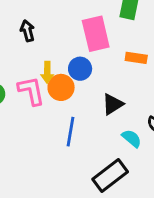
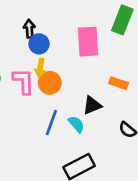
orange rectangle: (136, 58) -> (118, 83), moved
blue circle: (80, 69) -> (39, 44), moved
cyan semicircle: (132, 138) -> (76, 124), moved

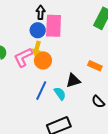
black arrow: (29, 29) -> (41, 12), moved
pink rectangle: (88, 42) -> (54, 26), moved
pink L-shape: (24, 81) -> (23, 57), turned -120

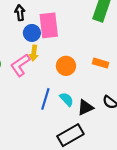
black arrow: (41, 12) -> (20, 13), moved
orange circle: (43, 60) -> (66, 66), moved
black triangle: (73, 81) -> (85, 107), moved

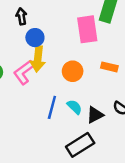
pink rectangle: (49, 25) -> (87, 29), moved
yellow arrow: (34, 53) -> (38, 59), size x1.5

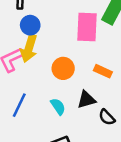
blue line: (52, 107) -> (19, 105), moved
black triangle: (95, 115) -> (86, 100), moved

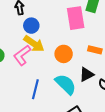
yellow arrow: (29, 48) -> (34, 44), turned -60
cyan semicircle: (58, 106) -> (66, 84), size x1.6

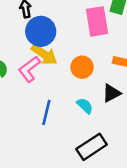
blue circle: (31, 26) -> (41, 31), size x1.5
cyan semicircle: (66, 84) -> (85, 106), size x0.6

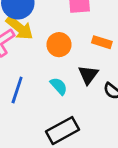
black triangle: (111, 93) -> (88, 75), turned -30

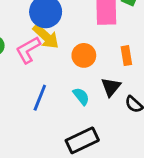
orange rectangle: (102, 42) -> (126, 56), turned 60

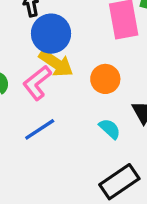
blue line: (40, 98) -> (40, 129), moved, turned 44

